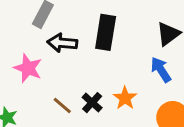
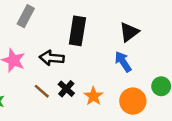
black arrow: (62, 43) -> (52, 58), moved
orange star: (125, 98) -> (93, 96), moved

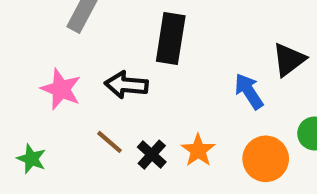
black triangle: (129, 32) -> (289, 60), moved
black cross: (66, 89) -> (152, 155), moved

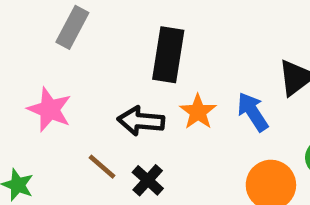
black arrow: (126, 85) -> (141, 121), moved
orange star: (198, 150) -> (198, 112), moved

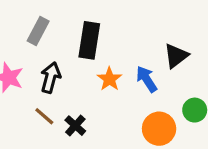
gray rectangle: (72, 27) -> (38, 31), moved
black arrow: (141, 121) -> (50, 78), moved, turned 100

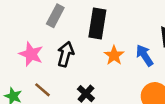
brown line: (44, 116) -> (43, 90), moved

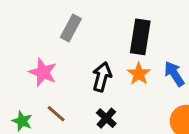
black rectangle: (97, 23) -> (140, 37), moved
black arrow: (66, 54) -> (102, 77), moved

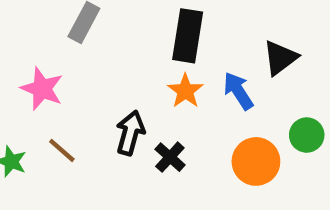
black arrow: (102, 77) -> (130, 133), moved
black cross: (106, 118) -> (170, 157), moved

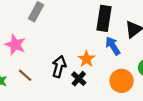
black rectangle: (188, 36) -> (104, 18), moved
orange star: (185, 91) -> (86, 59), moved

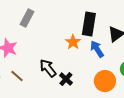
orange star: (86, 59) -> (73, 42), moved
black arrow: (59, 67) -> (48, 68), turned -54

